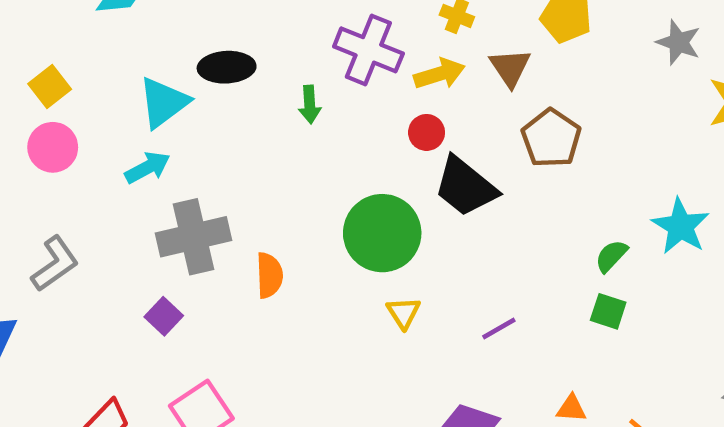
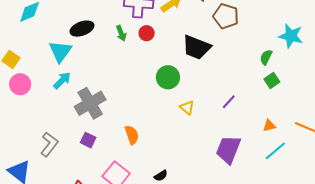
red circle: (427, 132) -> (147, 33), moved
green circle: (382, 233) -> (168, 77), size x0.7
gray L-shape: (55, 264) -> (49, 144), moved
orange semicircle: (269, 275) -> (132, 135), moved
green square: (608, 311) -> (272, 81), turned -35

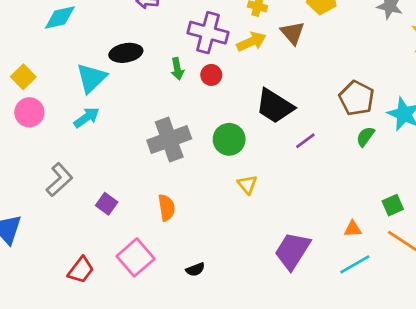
brown pentagon: (226, 16) -> (357, 98), moved
green square: (272, 81) -> (393, 205), moved
purple line: (229, 102) -> (305, 141), moved
gray cross: (90, 103) -> (169, 140), moved
gray L-shape: (49, 144) -> (59, 180), moved

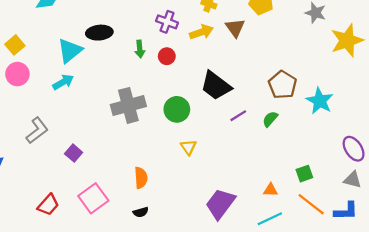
purple cross: (208, 33) -> (167, 22), size x0.7
green semicircle: (365, 136) -> (270, 119), moved
orange semicircle: (166, 208) -> (141, 178), moved

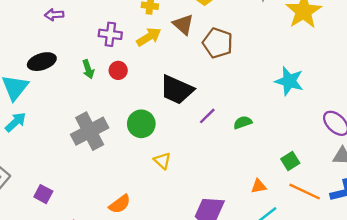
brown pentagon: (283, 85) -> (218, 43), moved
green semicircle: (270, 119) -> (243, 122), moved, turned 42
orange semicircle: (141, 178) -> (120, 204), turned 70

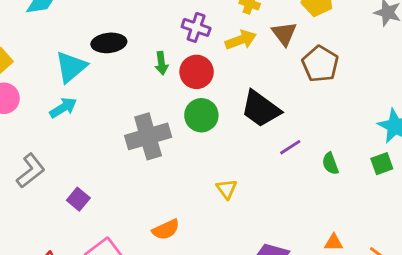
red circle: (118, 70) -> (197, 72), size x1.5
green semicircle: (243, 122) -> (330, 164), turned -102
green circle: (141, 124) -> (201, 115), moved
green square: (290, 161) -> (382, 164), moved

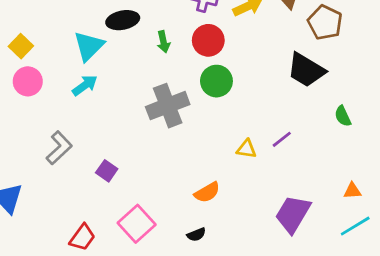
green arrow: (161, 63) -> (163, 42), moved
black trapezoid: (261, 109) -> (306, 70), moved
purple line: (290, 147) -> (282, 139), moved
yellow triangle: (227, 189) -> (246, 149), turned -40
orange semicircle: (166, 230) -> (207, 192), moved

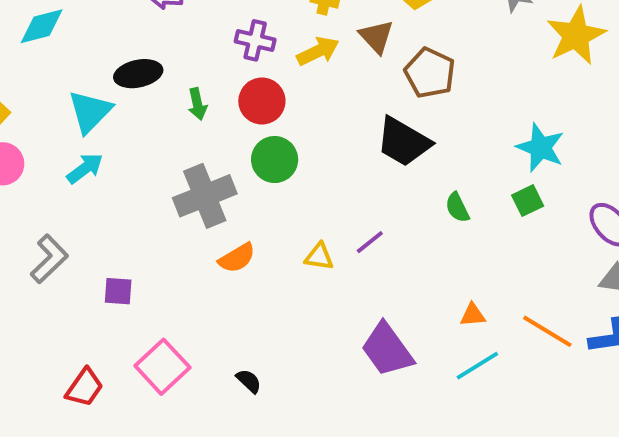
purple square: (107, 171) -> (118, 291), turned -30
orange semicircle: (207, 192) -> (237, 258), moved
purple trapezoid: (293, 214) -> (387, 349), turned -66
black semicircle: (196, 235) -> (249, 381), turned -114

